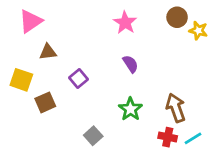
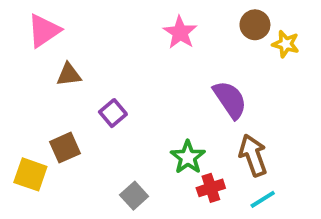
purple semicircle: (130, 64) -> (230, 100), moved, size x1.5
yellow square: (21, 80) -> (30, 174), moved
red cross: (168, 137) -> (211, 188), moved, turned -30
cyan line: (193, 138) -> (263, 199), moved

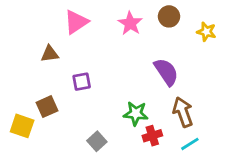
brown circle: (255, 25) -> (169, 16), moved
pink triangle: (44, 31) -> (76, 22), moved
purple square: (113, 113) -> (82, 82), turned 30
green star: (188, 157) -> (136, 113), turned -30

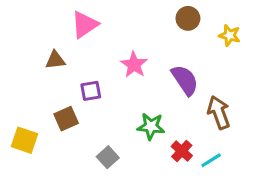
pink star: (130, 23) -> (134, 65), moved
brown square: (47, 107) -> (66, 119), moved
brown arrow: (183, 112) -> (219, 112), moved
red cross: (152, 136) -> (182, 151), moved, turned -30

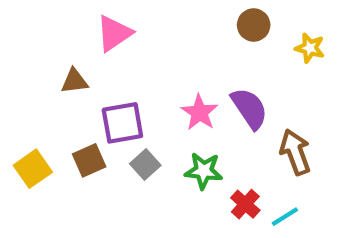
pink star: (134, 65) -> (199, 112), moved
purple square: (91, 91) -> (122, 123), size x1.5
yellow square: (24, 140) -> (33, 169), moved, turned 36
gray square: (108, 157) -> (145, 165), moved

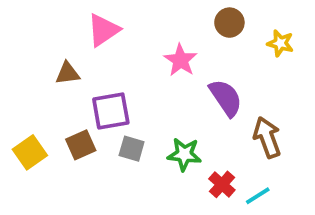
pink star: (199, 112) -> (181, 60), moved
gray square: (145, 165) -> (132, 149), turned -32

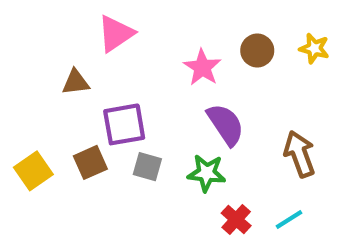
brown circle: (229, 23) -> (257, 51), moved
purple semicircle: (226, 98) -> (226, 124), moved
red cross: (222, 184) -> (236, 219), moved

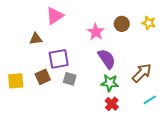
brown arrow: (299, 154) -> (142, 73), turned 65
yellow square: (33, 171) -> (16, 81), turned 30
green star: (207, 173) -> (110, 83), moved
cyan line: (289, 219) -> (150, 100), moved

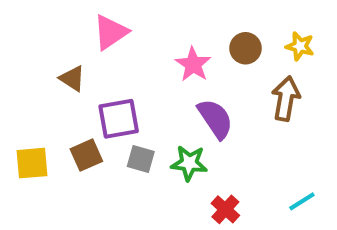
brown triangle: (36, 39) -> (72, 78), turned 40
brown arrow: (142, 73) -> (286, 99), moved, turned -35
green star: (110, 83) -> (189, 163), moved

